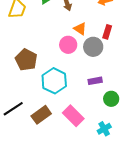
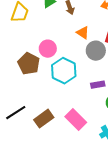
pink circle: (68, 45) -> (48, 49), moved
cyan hexagon: (54, 81) -> (64, 71), moved

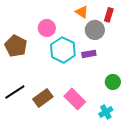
brown pentagon: (29, 64) -> (16, 46), moved
purple rectangle: (98, 85) -> (89, 54), moved

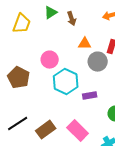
orange triangle: (82, 12) -> (85, 44), turned -32
purple rectangle: (89, 54) -> (90, 96), moved

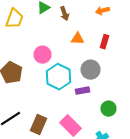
gray circle: (98, 62) -> (90, 70), moved
brown rectangle: (46, 130) -> (38, 125), turned -30

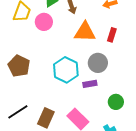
orange triangle: (78, 39) -> (85, 32), size x1.6
pink circle: (42, 55) -> (44, 22), moved

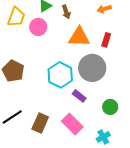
gray circle: (98, 63) -> (92, 68), size x1.4
purple rectangle: (90, 84) -> (79, 96), moved, turned 48

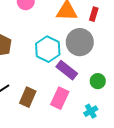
purple rectangle: (79, 96) -> (67, 70), size x1.5
pink rectangle: (72, 124) -> (60, 98), turned 70

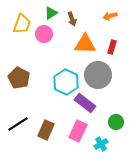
green circle: (98, 81) -> (116, 122), moved
cyan cross: (91, 111) -> (101, 144), moved

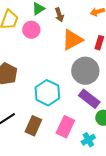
orange triangle: (85, 44) -> (72, 40), turned -30
cyan hexagon: (66, 82) -> (47, 93), moved
purple rectangle: (85, 103) -> (89, 99), moved

